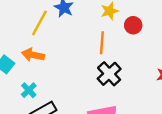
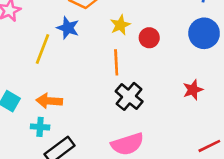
orange arrow: (33, 55) -> (49, 101), moved
cyan cross: (29, 90) -> (40, 127), turned -35

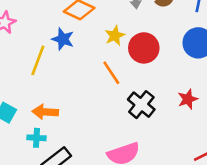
red circle: (149, 38) -> (144, 48), size x1.5
orange line: (116, 62) -> (111, 73), turned -30
black cross: (129, 96) -> (141, 105), moved

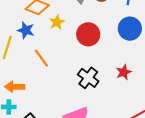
yellow star: (115, 36) -> (57, 22), moved
orange line: (111, 73) -> (41, 58), moved

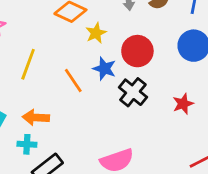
blue star: (26, 30) -> (104, 69), moved
black cross: (88, 78) -> (133, 92), moved

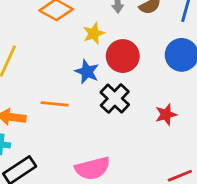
yellow star: (96, 33) -> (94, 33), moved
orange line: (73, 80) -> (55, 104), moved, turned -55

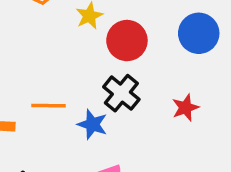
blue star: (87, 72) -> (92, 124), moved

